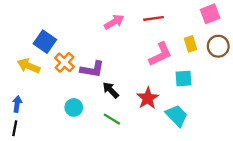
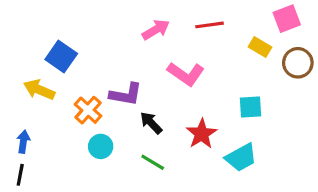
yellow rectangle: (190, 44) -> (260, 47), moved, turned -42
pink L-shape: (160, 54) -> (186, 74), moved, turned 60
orange cross: (64, 62) -> (88, 110), moved
cyan trapezoid: (177, 116) -> (241, 157), turned 105

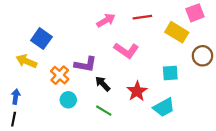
yellow rectangle: (260, 47) -> (177, 32), size x1.5
brown circle: (298, 63) -> (202, 56), moved

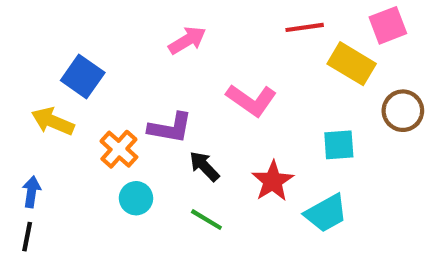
red line: (142, 17) -> (305, 27), moved
pink arrow: (106, 20) -> (187, 40), moved

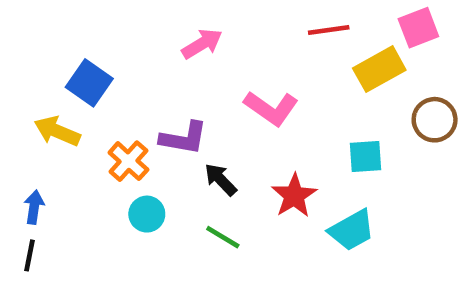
yellow rectangle: (352, 64) -> (379, 69), turned -60

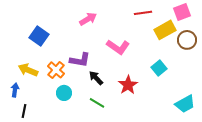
brown circle: (435, 120) -> (187, 40), moved
yellow arrow: (57, 131) -> (28, 70), moved
cyan square: (365, 157) -> (159, 68), turned -35
cyan trapezoid: (352, 230) -> (185, 104), moved
black line: (29, 255) -> (24, 111), moved

